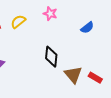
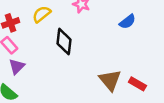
black diamond: (51, 57) -> (64, 42), moved

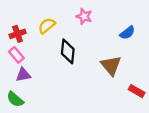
purple triangle: (17, 66) -> (23, 75), turned 35
brown triangle: (110, 80) -> (111, 65), moved

